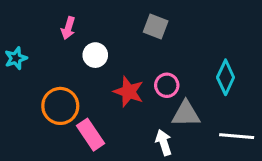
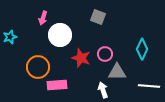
white circle: (95, 55) -> (60, 35), size x1.5
pink rectangle: (90, 135) -> (57, 85), turned -60

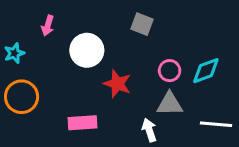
pink arrow: (43, 18) -> (48, 26), moved
cyan diamond: (142, 49) -> (206, 71), turned 45
pink circle: (105, 54) -> (170, 71), moved
orange circle: (38, 67) -> (22, 97), moved

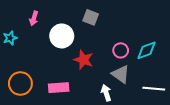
gray square: (142, 24) -> (91, 17), moved
orange circle: (22, 97) -> (20, 84), moved
gray triangle: (170, 104) -> (121, 74), turned 36

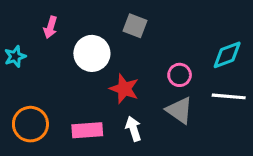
cyan diamond: (147, 50) -> (227, 55), moved
white line: (154, 89) -> (229, 96), moved
white arrow: (106, 93) -> (133, 129), moved

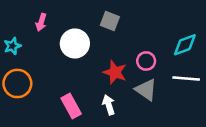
red star: (124, 89) -> (115, 72), moved
orange circle: (30, 124) -> (17, 83), moved
pink rectangle: (87, 130) -> (71, 106), turned 65

